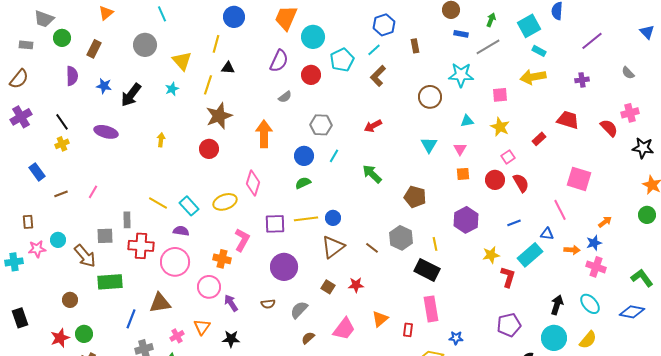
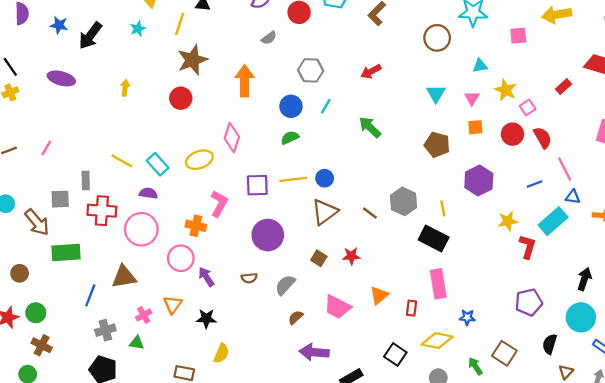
yellow star: (500, 127) -> (506, 90), moved
brown pentagon: (415, 197) -> (437, 145), moved
pink line: (560, 210) -> (565, 169), moved
pink trapezoid: (344, 329) -> (337, 307), turned 80

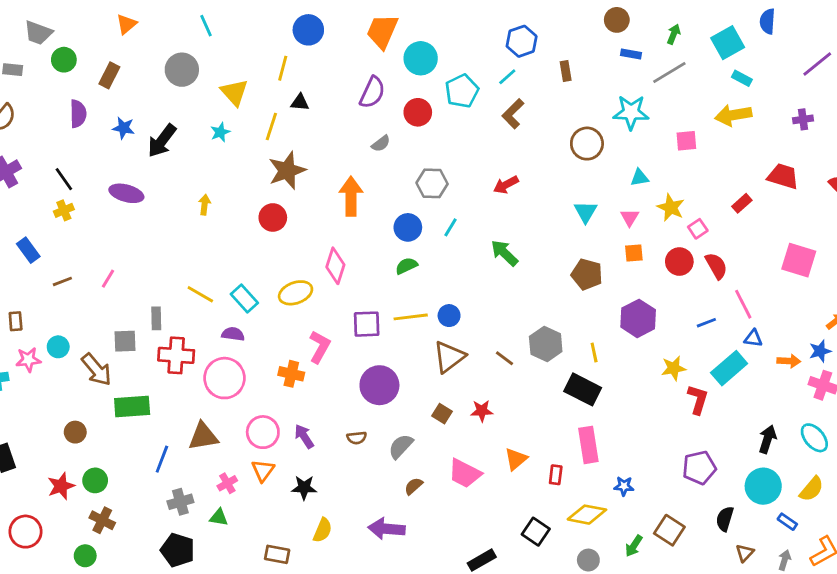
pink circle: (181, 258) -> (263, 432), moved
purple arrow: (314, 352) -> (387, 529), moved
green arrow: (475, 366) -> (634, 546), turned -114

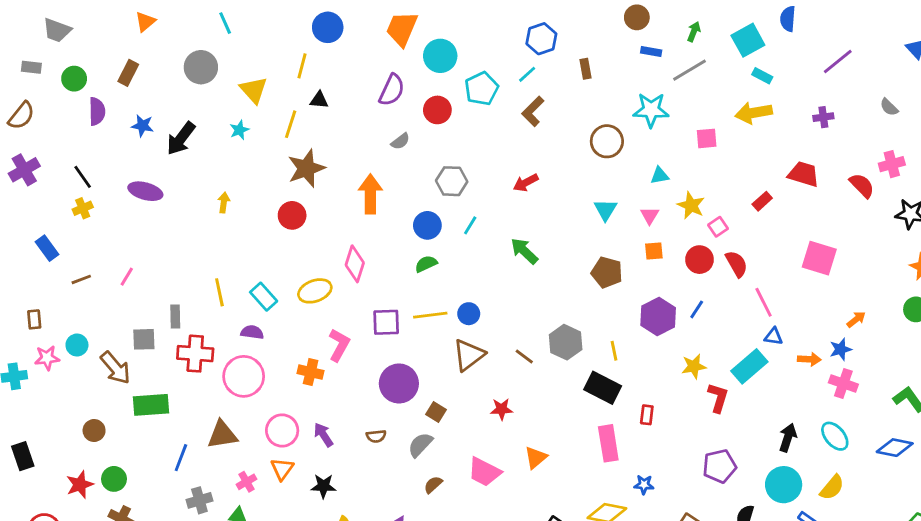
green circle: (64, 60) -> (74, 79), moved
yellow line: (200, 294) -> (219, 292), turned 48
blue line: (706, 323) -> (697, 309), moved, turned -36
brown square: (442, 414) -> (436, 412), moved
red rectangle: (556, 475) -> (647, 415), moved

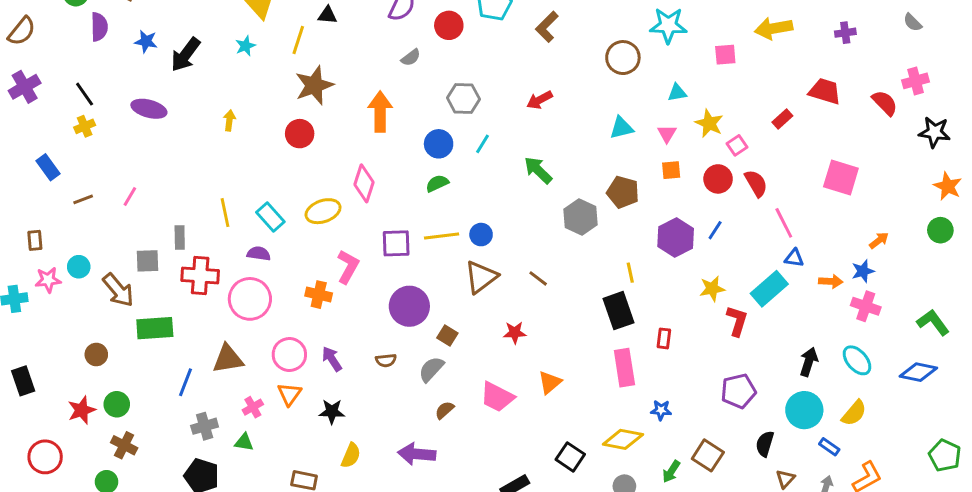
cyan triangle: (605, 210) -> (621, 128), turned 45
gray hexagon: (566, 342) -> (581, 217), moved
black rectangle: (603, 388) -> (619, 311), turned 44

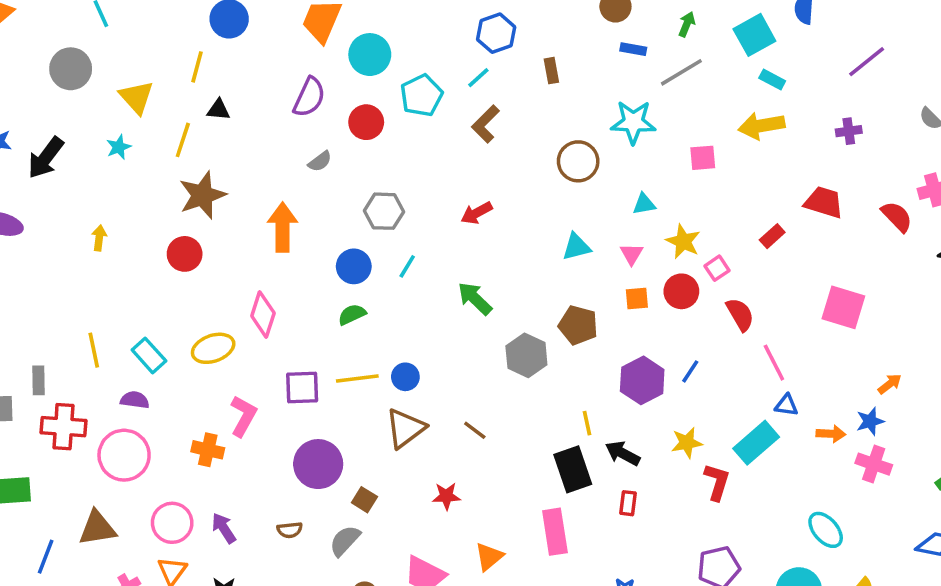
red circle: (718, 179) -> (681, 291), moved
cyan ellipse: (857, 360) -> (826, 530), moved
black arrow: (809, 362) -> (623, 453), moved, turned -80
pink rectangle: (624, 368) -> (555, 532), moved

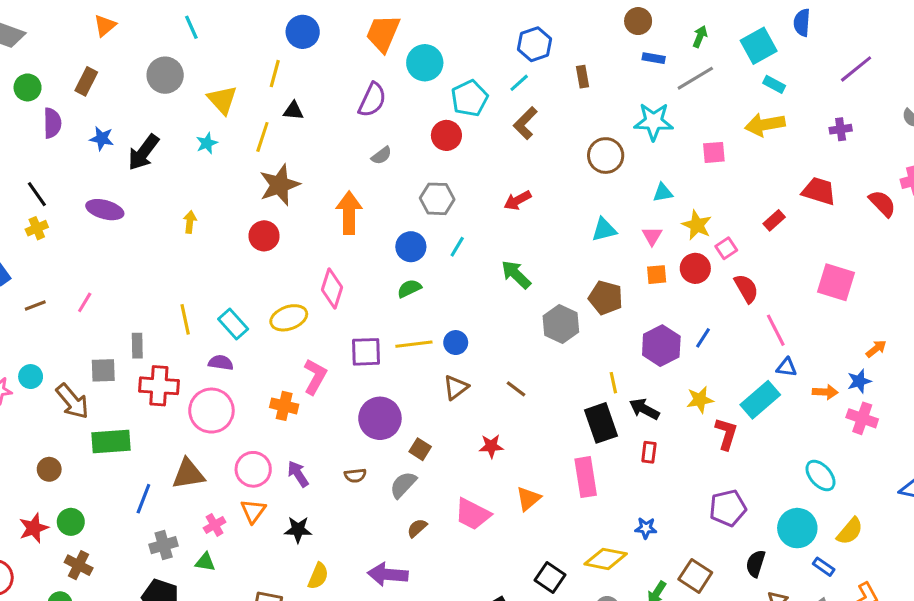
red circle: (366, 122) -> (446, 135), moved
brown triangle: (405, 428) -> (456, 387), size x0.7

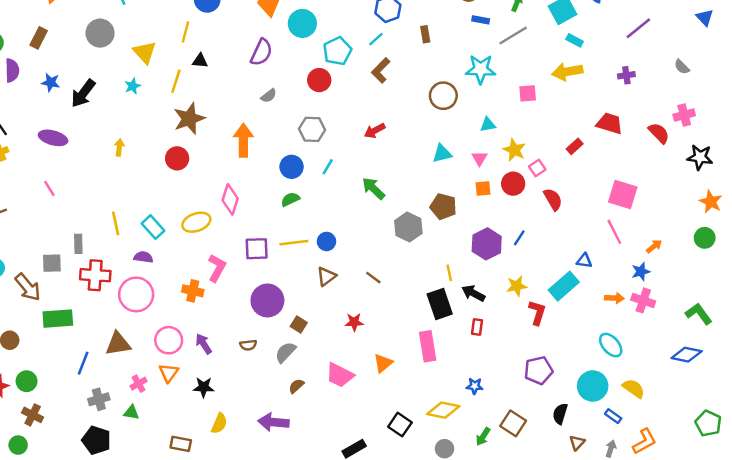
pink line: (85, 302) -> (49, 188), moved, turned -63
pink line: (776, 330) -> (614, 232), moved
orange arrow: (825, 392) -> (614, 298), moved
yellow semicircle: (850, 531) -> (634, 388), turned -95

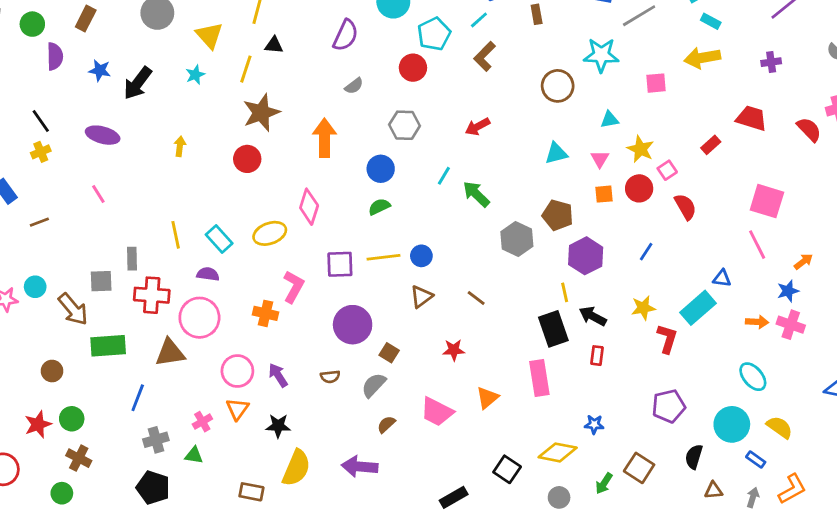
cyan line: (328, 167) -> (444, 176), moved
purple hexagon: (487, 244) -> (586, 256), moved
brown triangle: (118, 344) -> (170, 353), moved
yellow semicircle: (219, 423) -> (296, 468), size x1.5
brown triangle: (577, 443) -> (714, 490), turned 42

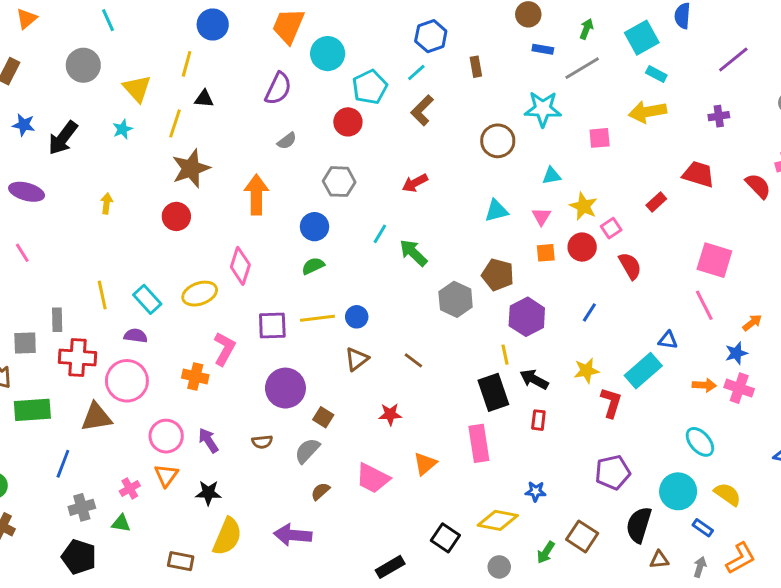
black semicircle: (694, 457) -> (639, 525), size x1.4

